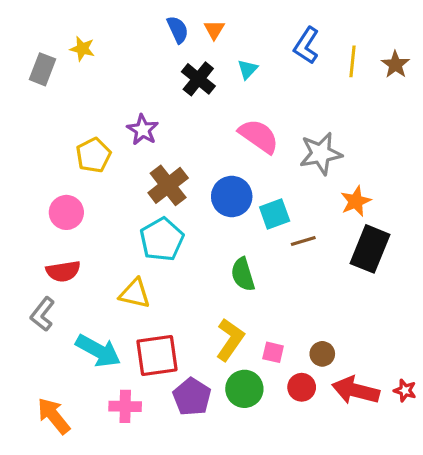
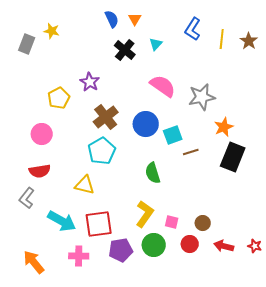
red arrow: (356, 390) -> (224, 246), size x0.7
purple pentagon: (192, 397) -> (121, 250), turned 30

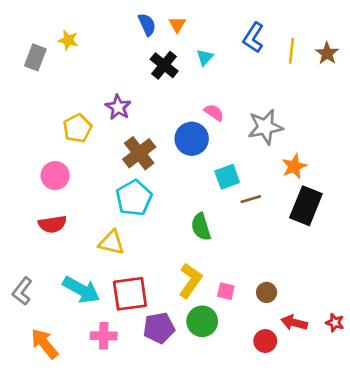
pink semicircle: (163, 86) -> (214, 112), size x0.6
blue circle: (146, 124) -> (192, 139), moved
gray L-shape: (27, 198) -> (22, 291), moved
red circle: (190, 244) -> (265, 341), moved

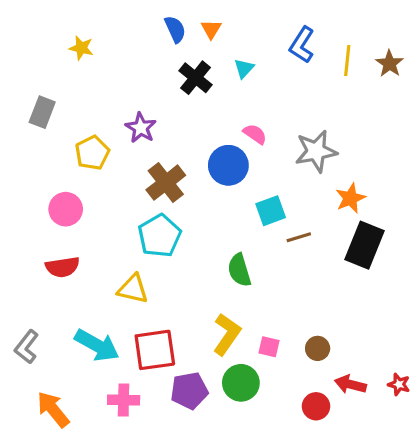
gray rectangle: (35, 57) -> (42, 112), moved

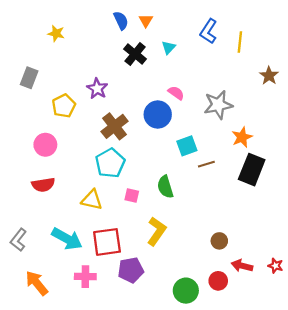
brown star: (390, 64) -> (269, 76), moved
pink square: (269, 347) -> (132, 196), moved
green circle: (241, 383) -> (186, 291), moved

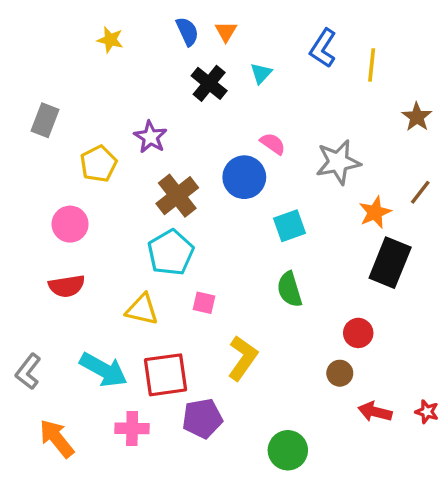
yellow star: (56, 33) -> (110, 40), moved
brown line: (206, 164) -> (420, 192), moved, turned -35
green semicircle: (165, 187) -> (290, 289), moved
red circle: (218, 281) -> (358, 333), moved

